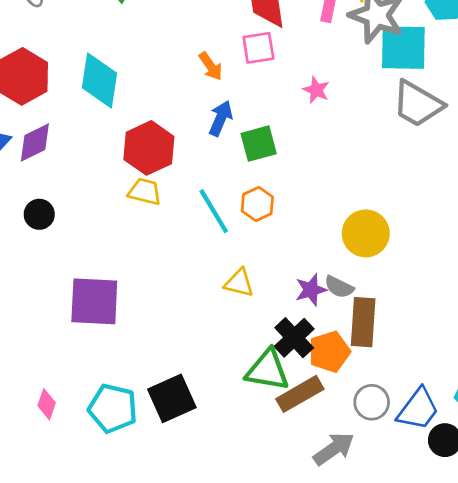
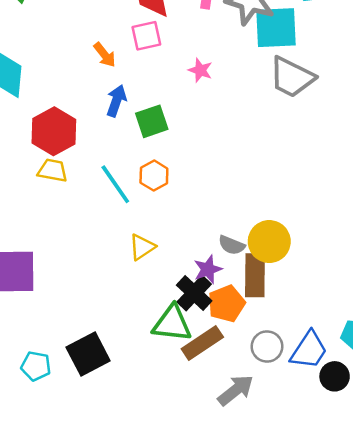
yellow circle: (366, 233) -> (269, 242), moved
yellow triangle: (239, 283) -> (142, 247), turned -44
purple star: (311, 290) -> (208, 269), moved
cyan pentagon: (113, 408) -> (36, 366), size x0.7

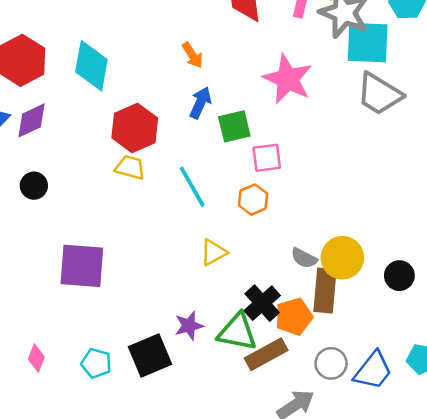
pink square: (146, 36) -> (267, 158), moved
pink star: (200, 70) -> (288, 79), size x2.0
orange hexagon: (154, 176) -> (253, 200), moved
purple star: (208, 269) -> (189, 326), moved
black circle: (335, 376) -> (399, 276), moved

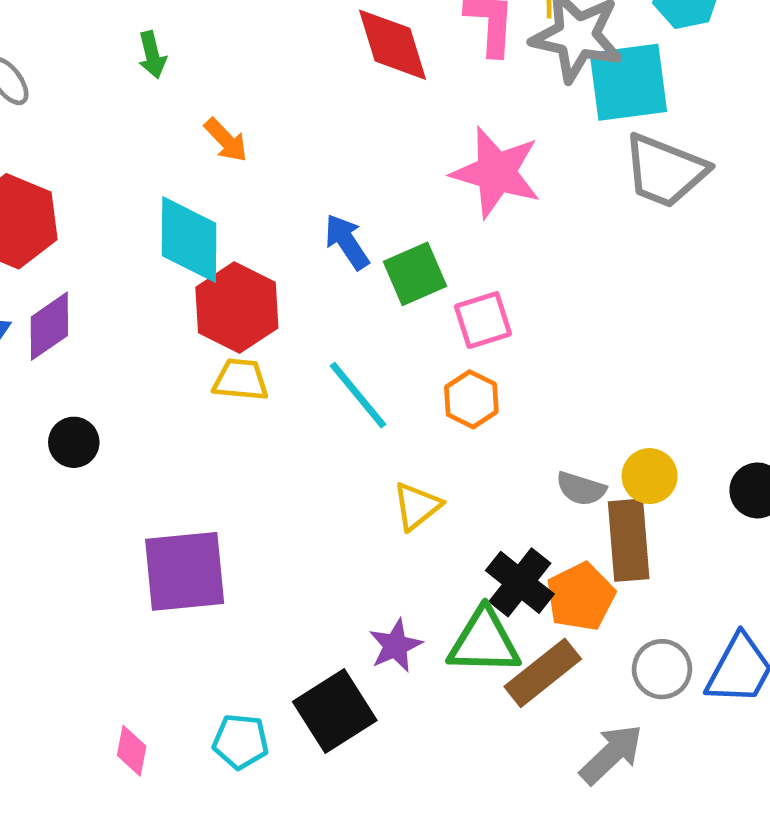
orange arrow: (193, 55) -> (226, 140), moved
cyan diamond: (91, 66) -> (189, 240), moved
blue arrow: (200, 103) -> (347, 242), turned -48
yellow circle: (342, 258) -> (650, 476), size x0.7

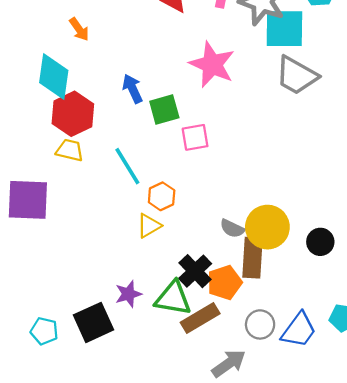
orange hexagon: (471, 399) -> (162, 196), moved
yellow circle: (650, 476) -> (267, 227), size x1.6
purple square: (185, 571) -> (28, 200), moved

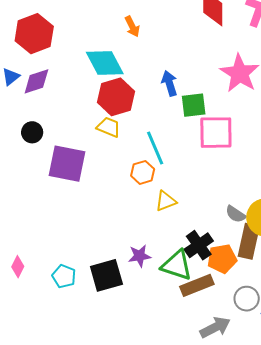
cyan diamond: (54, 76) -> (105, 63), turned -45
pink square: (195, 137) -> (216, 133), size x1.5
orange hexagon: (162, 196) -> (143, 172), moved

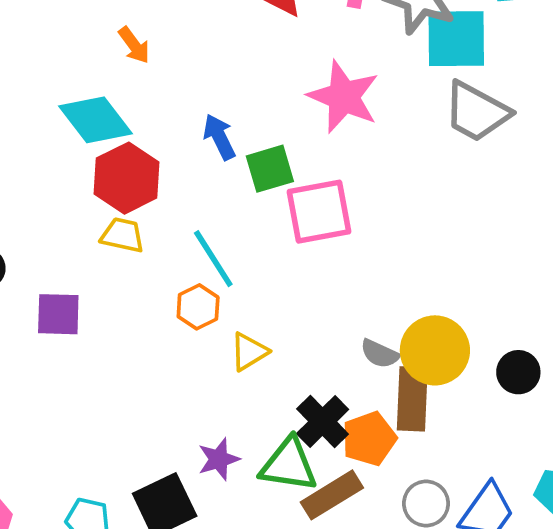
purple square: (67, 164) -> (58, 314), size x0.7

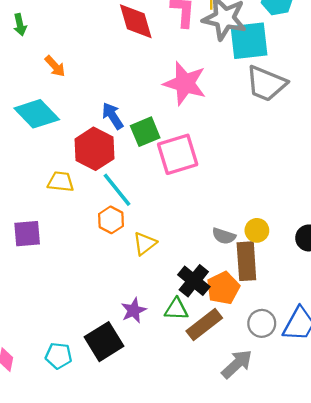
red hexagon: (127, 178) -> (95, 149), moved
yellow circle: (435, 350) -> (257, 230), size x0.6
green triangle: (289, 465) -> (176, 309), size x0.7

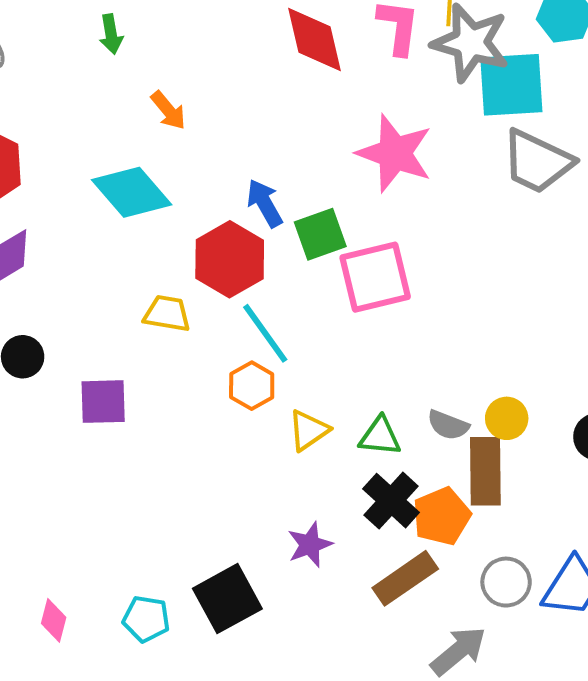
green triangle: (176, 309) -> (380, 436), moved
purple star: (134, 310) -> (310, 545), moved

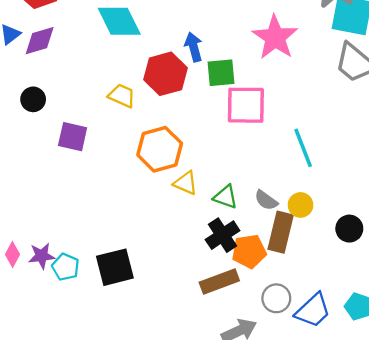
cyan line: (265, 333) -> (303, 148), moved
orange hexagon: (252, 386) -> (160, 149), size x1.6
yellow triangle: (309, 430) -> (186, 183), turned 44
purple star: (310, 545) -> (42, 256), moved

